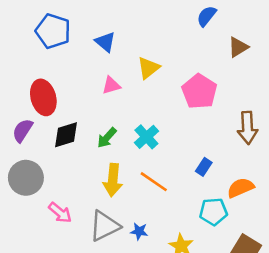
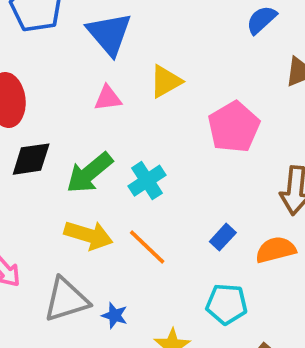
blue triangle: (105, 42) -> (109, 34), size x1.5
green arrow: (107, 138) -> (89, 173), size x1.5
yellow arrow: (113, 180) -> (88, 235), turned -88
orange semicircle: (241, 188) -> (276, 250), moved

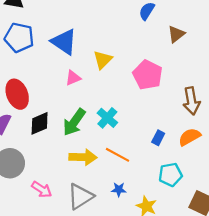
blue star: (115, 315) -> (119, 189), moved

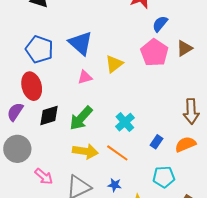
blue pentagon: (19, 38) -> (39, 49), moved
pink pentagon: (148, 75) -> (154, 53), moved
cyan cross: (107, 118) -> (125, 122), moved

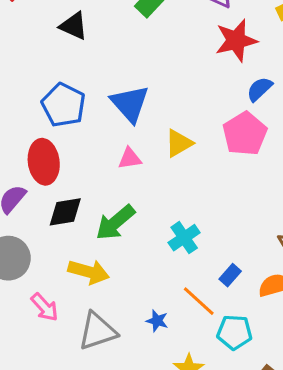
yellow arrow: (85, 151) -> (89, 272), moved
orange line: (117, 153) -> (199, 301), moved
blue star: (115, 185) -> (157, 321), moved

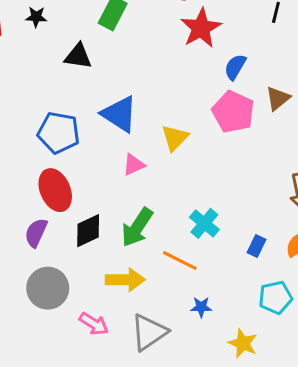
black triangle: (74, 26) -> (78, 56), moved
orange line: (199, 301) -> (180, 260), moved

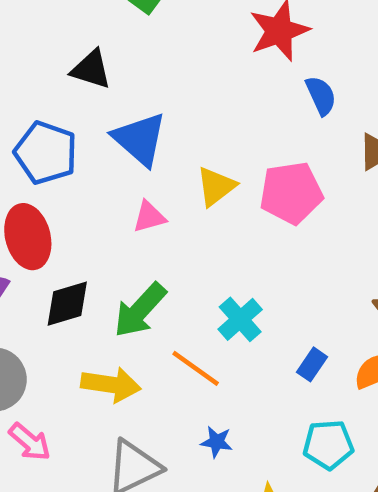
black triangle: (78, 56) -> (91, 69), moved
blue semicircle: (235, 67) -> (321, 96), turned 116
pink pentagon: (233, 112) -> (291, 193), moved, turned 30
pink arrow: (94, 324) -> (30, 442), moved

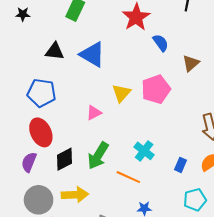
blue triangle: (140, 139) -> (92, 54), moved
yellow arrow: (111, 385) -> (75, 195), moved

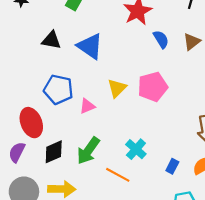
brown triangle: (191, 63) -> (192, 42), moved
blue pentagon: (42, 93) -> (58, 89), moved

